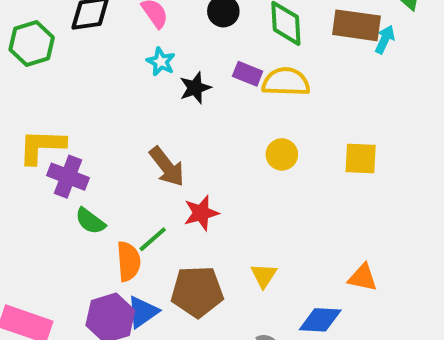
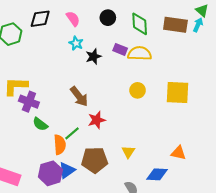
cyan arrow: (385, 39) -> (198, 25), moved
yellow square: (361, 158) -> (177, 92), size x1.4

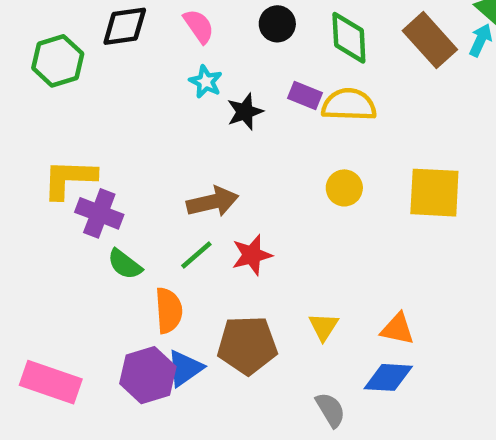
brown rectangle: (175, 25) -> (430, 40), turned 40
brown arrow: (79, 97) -> (213, 202), turned -65
green line: (72, 133) -> (196, 255), moved
orange triangle: (178, 153) -> (397, 329), moved

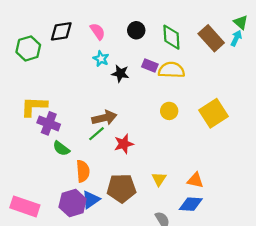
black star: (245, 112) -> (120, 73), turned 30
yellow square: (434, 193) -> (213, 113), turned -36
green line: (196, 255) -> (96, 134), moved

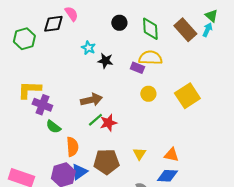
pink semicircle: (98, 31) -> (71, 14), moved
purple rectangle: (150, 65) -> (137, 68), moved
green line: (96, 134) -> (95, 120), moved

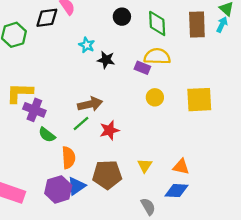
brown rectangle: (185, 30) -> (197, 25), turned 40
yellow square: (187, 96) -> (199, 100), turned 30
green line: (95, 120) -> (81, 123), moved

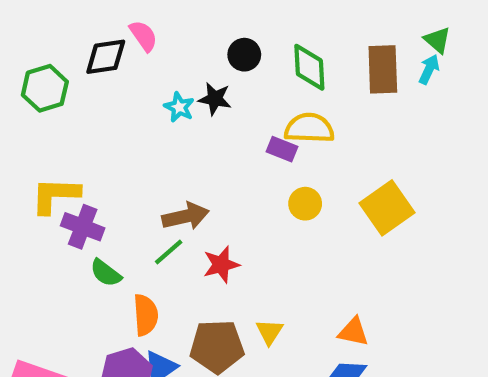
black star: (106, 60) -> (215, 99), moved
yellow square: (199, 100) -> (387, 208), turned -32
yellow triangle: (145, 166) -> (269, 332), moved

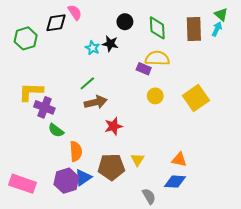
green line: (169, 252) -> (87, 83), moved

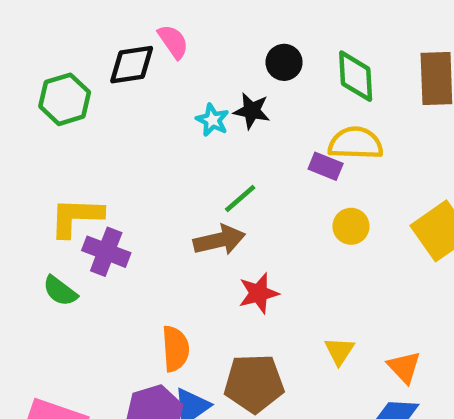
green line: (87, 83) -> (240, 199), moved
green semicircle: (56, 130) -> (60, 291), moved
yellow triangle: (137, 160) -> (339, 351), moved
orange triangle: (179, 160) -> (404, 367), turned 35

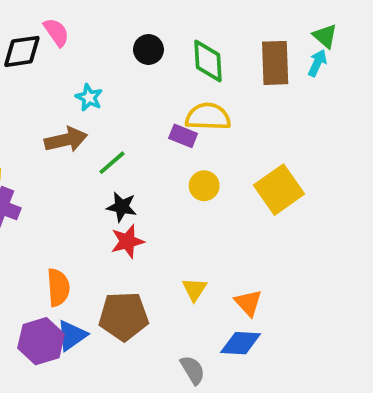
black star: (252, 111) -> (122, 207), moved
brown arrow: (219, 240) -> (66, 140), moved

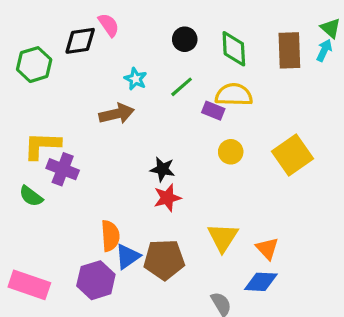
green line: (112, 163) -> (182, 87), moved
yellow triangle: (195, 289) -> (223, 237), size x1.5
blue triangle: (72, 335) -> (128, 256), moved

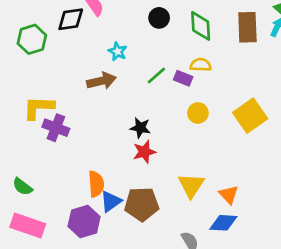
green line: (182, 87) -> (156, 75), moved
yellow semicircle: (234, 95) -> (201, 65), size x0.7
green semicircle: (31, 196) -> (22, 187), moved

